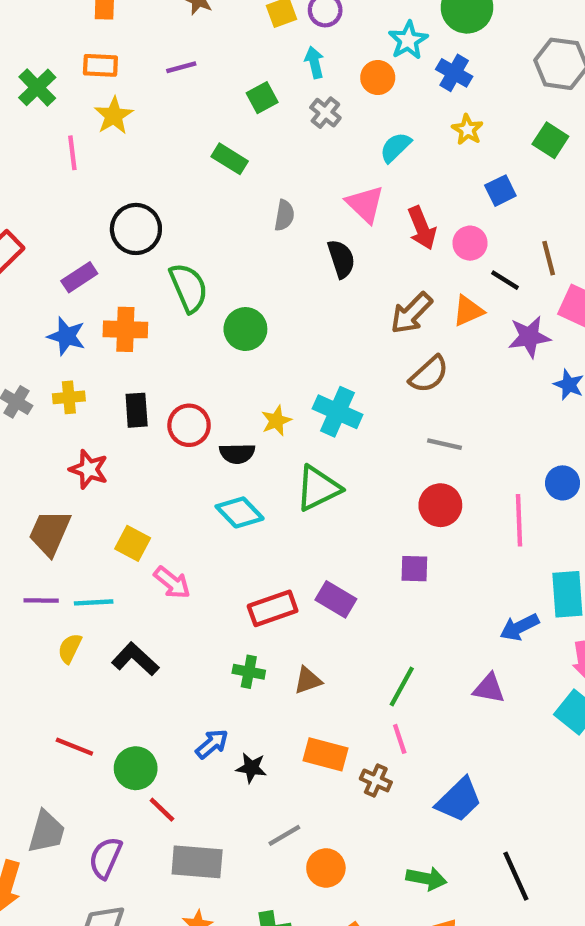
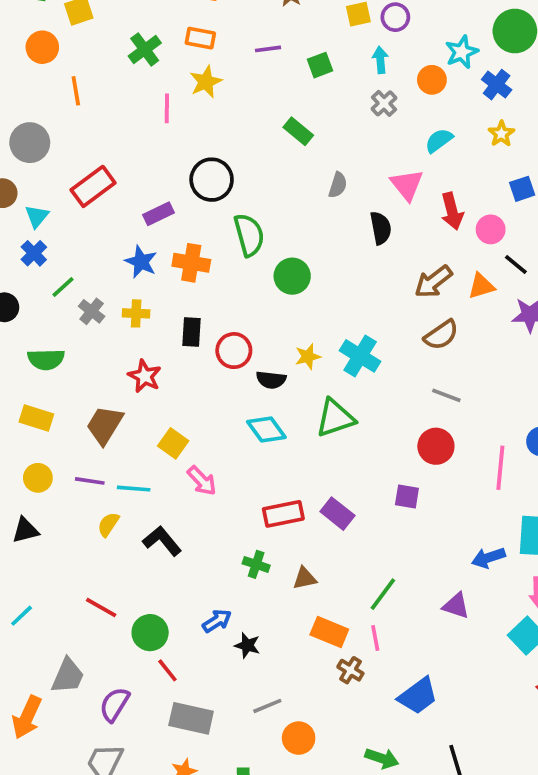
green square: (262, 98) -> (320, 65), moved
orange rectangle: (326, 754) -> (329, 632), moved

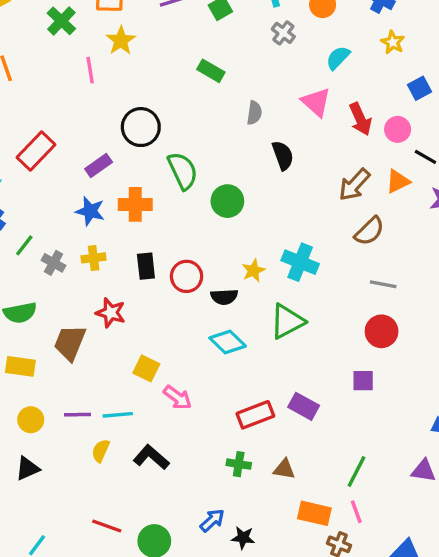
black semicircle: (381, 228) -> (283, 155), moved
brown trapezoid: (105, 425) -> (70, 343), moved
brown triangle: (305, 578) -> (284, 469), turned 30

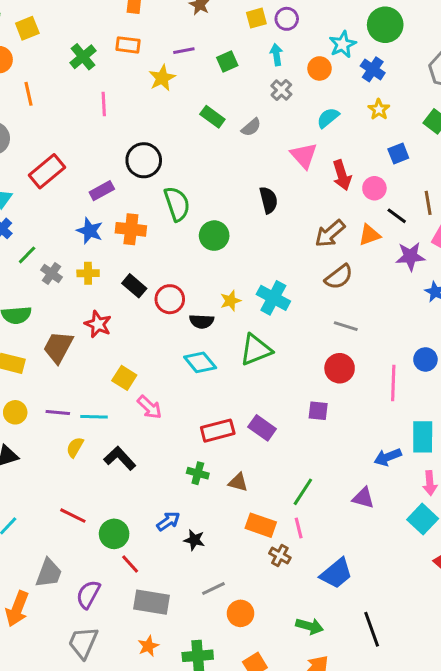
yellow star: (121, 41) -> (162, 78), moved
gray semicircle: (254, 113) -> (251, 127), moved, turned 35
black rectangle: (146, 266) -> (134, 286), turned -50

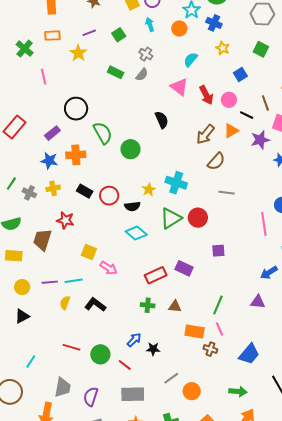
gray cross: (281, 90) -> (146, 54), moved
red circle: (340, 368) -> (198, 218), moved
red line: (130, 564) -> (125, 365), moved

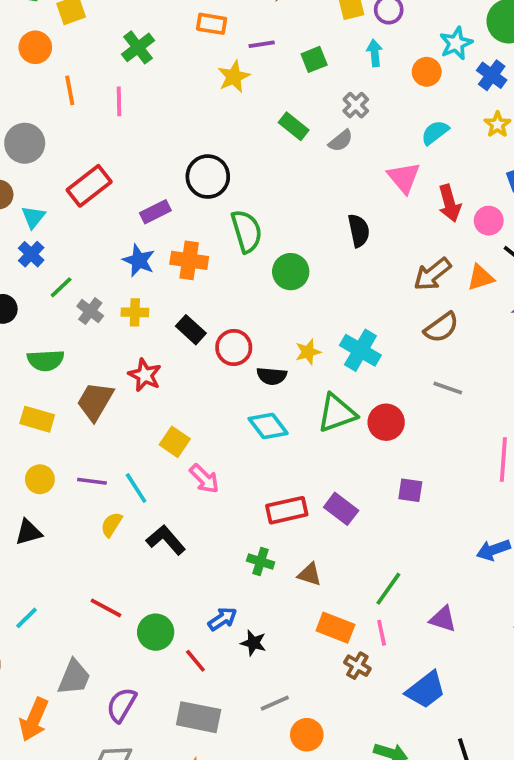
orange rectangle: (52, 36) -> (212, 24), moved
pink line: (44, 77) -> (119, 101), moved
cyan line: (74, 281) -> (136, 488), turned 54
purple triangle: (258, 302) -> (443, 619), moved

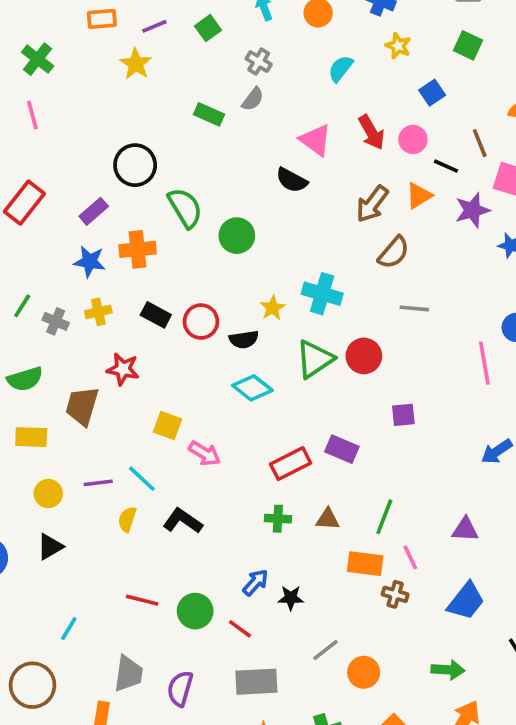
green rectangle: (294, 126) -> (209, 114), moved
pink triangle: (404, 178) -> (316, 140), moved
black semicircle: (359, 231) -> (292, 180), turned 144
green line: (388, 589) -> (384, 517), moved

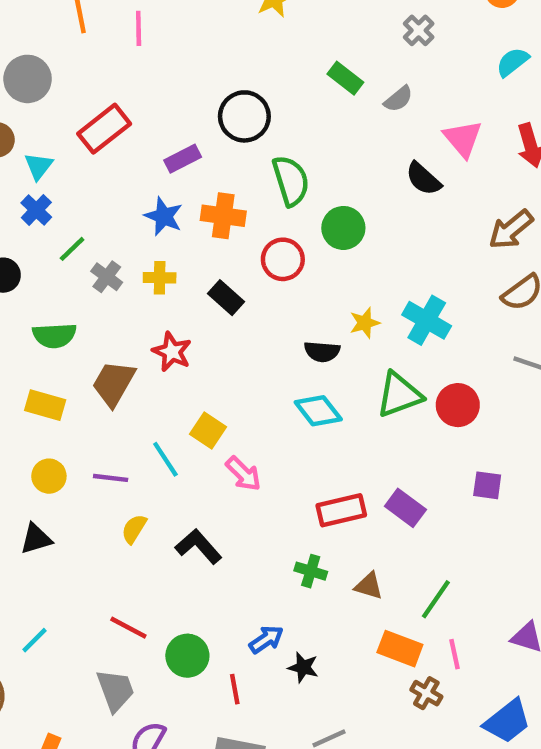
gray semicircle: (253, 99) -> (398, 99), moved
red circle: (201, 322) -> (283, 259), moved
cyan line: (142, 479) -> (165, 459), moved
red line: (240, 629) -> (235, 689), turned 30
gray trapezoid: (128, 674) -> (115, 690), moved, turned -42

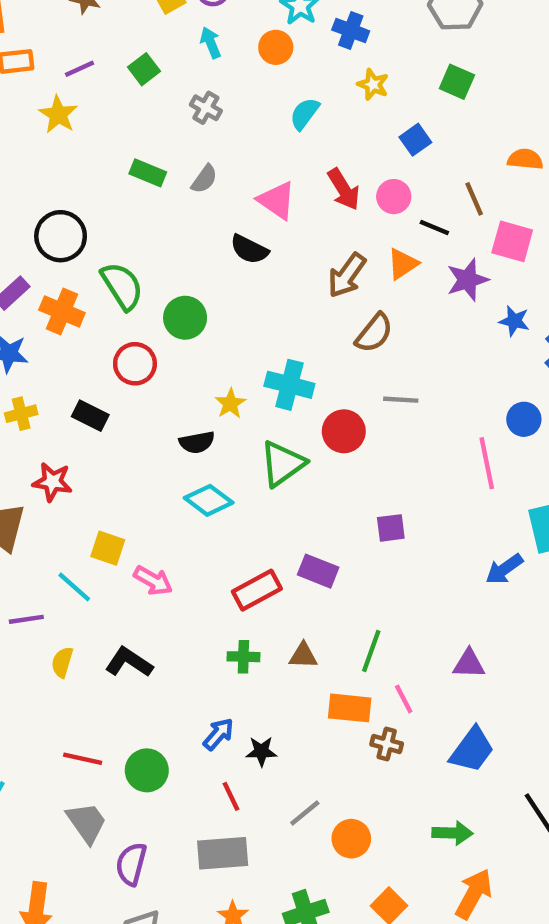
orange cross: (223, 216) -> (62, 311), moved, turned 30
red circle: (458, 405) -> (344, 431), moved
red line: (235, 689) -> (231, 796), moved

